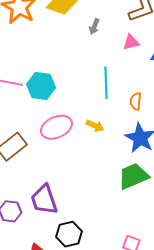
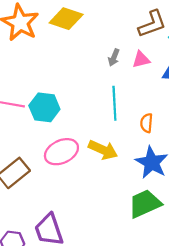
gray arrow: (94, 27) -> (114, 57), moved
yellow arrow: (95, 126) -> (103, 150), size x1.5

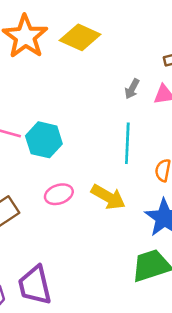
pink ellipse: (61, 152) -> (59, 194), size x0.7

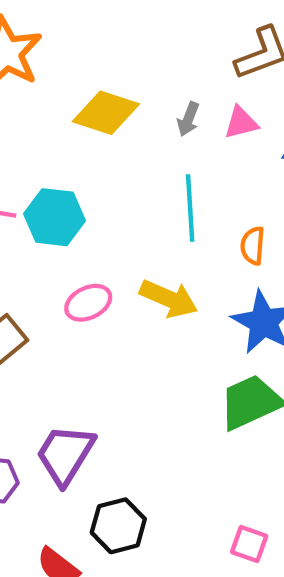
yellow diamond: (80, 37) -> (106, 113), moved
purple trapezoid: (35, 285) -> (65, 455), turned 51

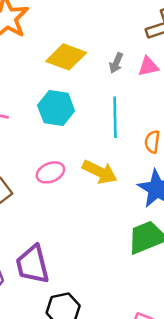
cyan hexagon: (54, 217) -> (56, 108), moved
purple trapezoid: (65, 455) -> (32, 264), turned -48

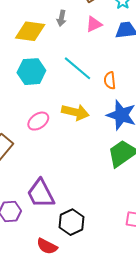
gray arrow: (116, 63) -> (61, 18), moved
cyan line: (115, 117) -> (78, 68), turned -36

